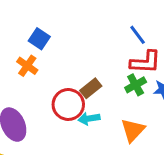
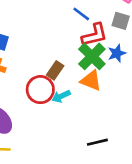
green cross: (136, 85) -> (92, 56), size x1.5
orange triangle: (133, 130) -> (91, 80), moved, turned -35

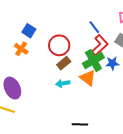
red L-shape: (95, 35) -> (100, 45), turned -45
red circle: (40, 90) -> (59, 45), moved

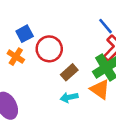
blue square: (29, 31) -> (25, 34), turned 32
red circle: (59, 45) -> (49, 49), moved

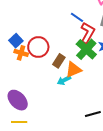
orange cross: (16, 57) -> (21, 53), moved
orange triangle: (100, 89) -> (73, 70), moved, turned -42

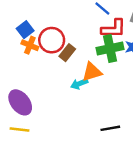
red L-shape: (88, 33) -> (114, 29), turned 55
green cross: (86, 49) -> (110, 49), turned 30
brown rectangle: (59, 61) -> (67, 53), moved

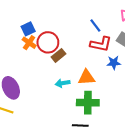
green cross: (110, 49) -> (88, 103), moved
orange triangle: (92, 72) -> (86, 77), moved

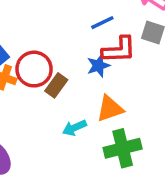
blue line: (95, 26) -> (102, 23), turned -64
blue star: (114, 63) -> (98, 66), moved

